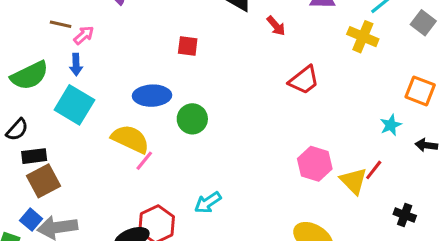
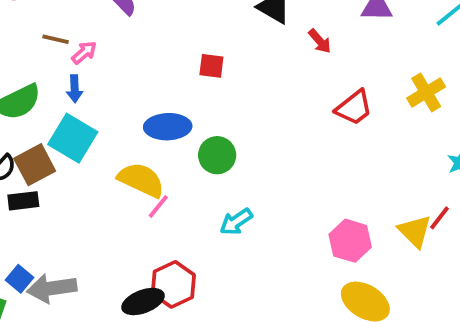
yellow cross: (363, 37) -> (426, 92), moved, turned 36
pink hexagon: (315, 164) -> (350, 241), moved
brown square: (43, 181) -> (35, 165), moved
cyan arrow: (208, 203) -> (236, 222), moved

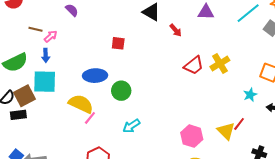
yellow cross: (426, 92) -> (220, 63), moved
cyan square: (73, 138) -> (45, 82), turned -30

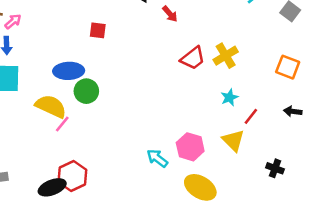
green circle: (121, 91) -> (86, 91), moved
cyan star: (250, 95) -> (229, 97), moved
red line: (239, 124) -> (251, 116), moved
cyan arrow: (131, 126) -> (157, 158), moved, turned 72

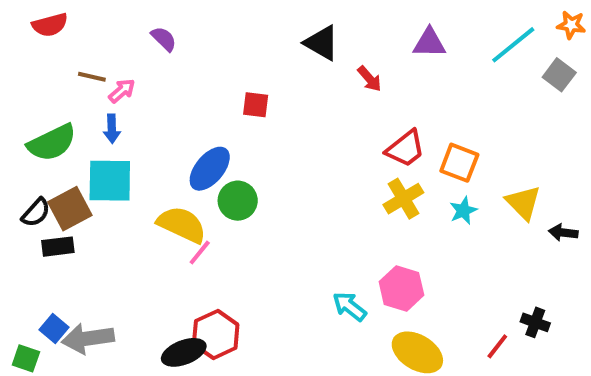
yellow cross: (226, 56) -> (403, 199), moved
orange square: (288, 67) -> (459, 163), moved
blue ellipse: (69, 71) -> (210, 169), turned -48
red line: (251, 116) -> (497, 346), moved
yellow triangle: (233, 141) -> (523, 203), moved

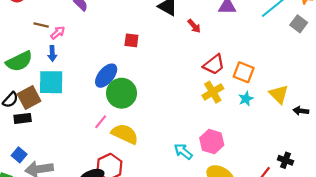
green circle: (238, 201) -> (122, 93), size x1.4
yellow semicircle: (182, 225) -> (125, 134), moved
blue square: (54, 328) -> (19, 155), moved

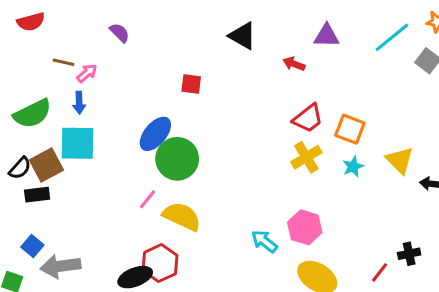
red arrow: (194, 26) -> (294, 64), moved, turned 152
black cross: (285, 160) -> (409, 254), turned -32

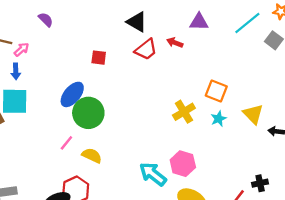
red trapezoid: (308, 118) -> (146, 49), moved
yellow semicircle: (182, 216) -> (92, 156), size x0.7
cyan arrow: (264, 241) -> (153, 174), size x1.4

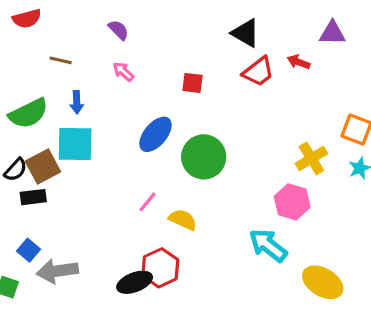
pink arrow: (22, 49) -> (123, 72), moved, turned -98
green circle: (88, 113) -> (204, 157), moved
pink hexagon: (183, 164) -> (292, 202), moved

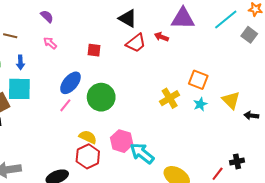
purple triangle: (332, 33) -> (183, 18), size x1.4
pink line: (147, 202) -> (65, 105), moved
pink hexagon: (292, 202) -> (122, 141), moved
red hexagon: (160, 268) -> (88, 156), moved

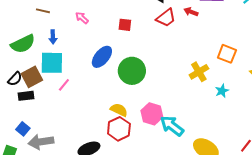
cyan star: (200, 104) -> (222, 91), moved
pink line: (65, 105) -> (64, 85), moved

